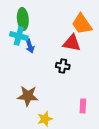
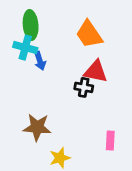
orange trapezoid: (82, 24) -> (89, 34), moved
red triangle: (72, 43) -> (96, 71), moved

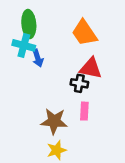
brown star: (37, 127) -> (54, 121), moved
pink rectangle: (110, 141) -> (84, 111), moved

